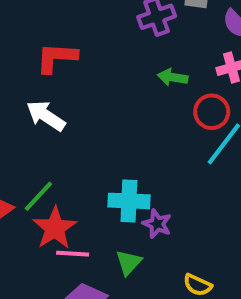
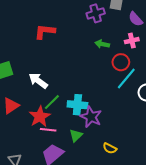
white arrow: (46, 116) -> (38, 81), moved
green line: (38, 196) -> (52, 102), moved
purple star: (157, 224) -> (91, 117), size x1.5

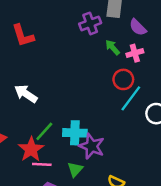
red L-shape: (45, 32) -> (23, 36), moved, turned -110
green arrow: (102, 44) -> (113, 47), moved, turned 40
white arrow: (38, 81) -> (26, 94), moved

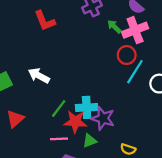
red L-shape: (23, 36) -> (45, 21), moved
pink cross: (135, 53) -> (135, 30), size x1.6
red star: (31, 149) -> (75, 122), moved, turned -30
green triangle: (75, 169) -> (90, 141), turned 32

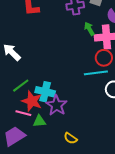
red circle: (127, 55) -> (104, 58), moved
cyan line: (135, 72) -> (96, 73), turned 35
pink line: (59, 139) -> (23, 113), moved

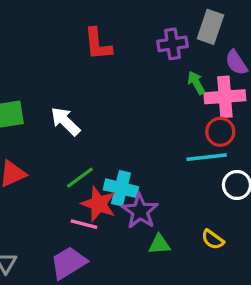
green triangle: (39, 121) -> (159, 244), moved
yellow semicircle: (71, 138) -> (213, 240), moved

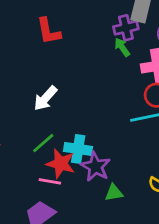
purple cross: (173, 44) -> (126, 28), moved
green arrow: (196, 83) -> (122, 47), moved
white arrow: (65, 121) -> (45, 98), moved, turned -88

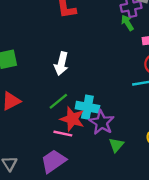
white arrow: (45, 98) -> (61, 64), turned -30
green triangle: (114, 193) -> (116, 145), turned -42

